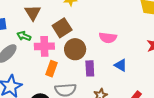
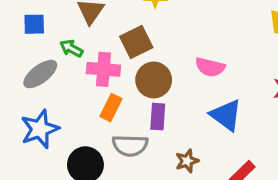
blue triangle: (121, 65) -> (226, 115), size x1.5
purple rectangle: (90, 68) -> (158, 117), moved

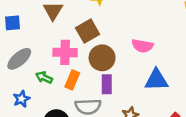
green arrow: (71, 48) -> (44, 77), moved
blue triangle: (226, 115) -> (156, 80), turned -35
blue star: (40, 129) -> (21, 99), size x0.6

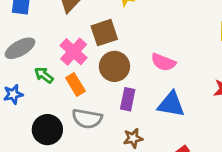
pink cross: (65, 52) -> (74, 52), turned 30
orange rectangle: (72, 80) -> (75, 85), turned -66
purple rectangle: (107, 84) -> (128, 99), moved

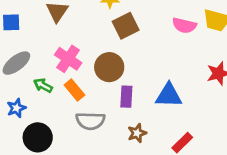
brown square: (104, 33) -> (126, 26), moved
pink semicircle: (163, 62) -> (184, 25), moved
black circle: (47, 130) -> (38, 137), moved

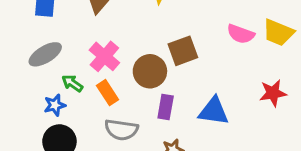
brown square: (126, 26) -> (183, 51), moved
blue star: (16, 108) -> (55, 105), moved

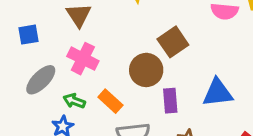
pink cross: (104, 56) -> (83, 59), moved

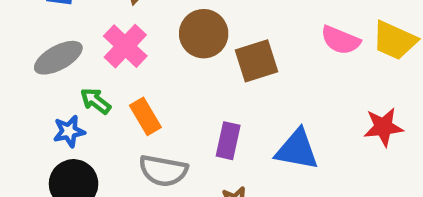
brown circle: (146, 70) -> (204, 34), moved

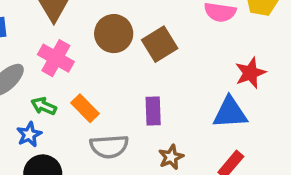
red star: (383, 127) -> (250, 73), moved
blue triangle: (297, 150) -> (230, 113), moved

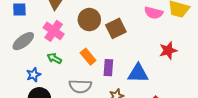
green arrow: (44, 106) -> (54, 58), moved
orange rectangle: (85, 108) -> (88, 57), moved
blue triangle: (230, 113) -> (138, 73), moved

